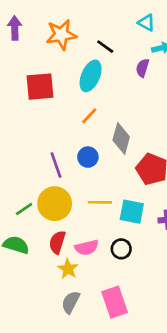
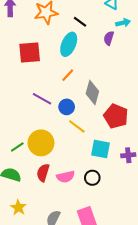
purple line: (56, 165) -> (42, 99), moved, turned -42
yellow line: (100, 202) -> (77, 126), moved, turned 36
yellow star: (68, 269) -> (18, 208), moved

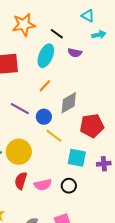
purple semicircle: (109, 38) -> (75, 53), moved, turned -96
gray diamond: (92, 93) -> (69, 103), turned 45
red pentagon: (116, 116) -> (92, 126), turned -30

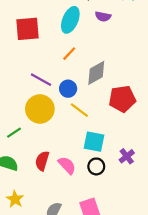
yellow circle: (19, 152) -> (40, 109), moved
cyan square: (77, 158) -> (94, 142), moved
purple cross: (104, 164) -> (127, 156), moved, turned -32
pink semicircle: (43, 185) -> (67, 165), turned -120

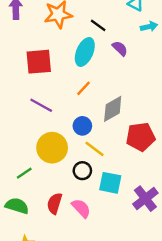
purple semicircle: (103, 16) -> (120, 48), turned -147
purple line: (41, 80) -> (41, 105), moved
purple cross: (127, 156) -> (145, 199), size x1.5
black circle: (96, 166) -> (82, 171), moved

